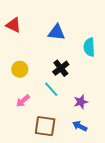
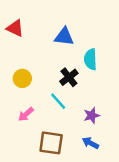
cyan semicircle: (89, 47) -> (90, 59), moved

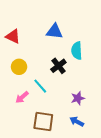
red triangle: (15, 28) -> (13, 36), moved
cyan line: (58, 101) -> (40, 86), moved

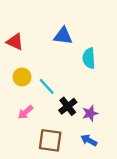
black cross: (58, 66) -> (68, 106), moved
cyan line: (40, 86) -> (47, 86), moved

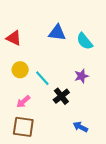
cyan semicircle: (89, 58) -> (85, 41), moved, turned -36
purple star: (90, 113) -> (81, 76), moved
brown square: (50, 140) -> (23, 127), moved

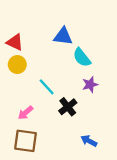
cyan semicircle: (85, 41) -> (82, 58), moved
yellow circle: (20, 70) -> (17, 65), moved

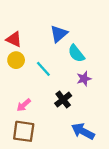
blue triangle: (63, 36) -> (59, 34), turned -48
cyan line: (47, 87) -> (43, 69), moved
blue arrow: (89, 141) -> (83, 131), size x1.5

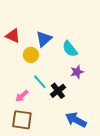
blue triangle: (59, 34) -> (44, 39), moved
yellow circle: (16, 60) -> (31, 55), moved
cyan line: (43, 69) -> (40, 82), moved

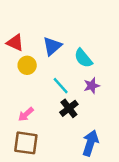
yellow circle: (31, 55) -> (27, 65), moved
cyan line: (40, 82) -> (61, 86), moved
blue arrow: (76, 120) -> (90, 143), turned 80

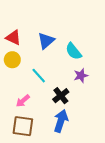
yellow circle: (27, 65) -> (12, 60), moved
cyan line: (61, 86) -> (39, 76), moved
blue arrow: (90, 143) -> (61, 121), moved

